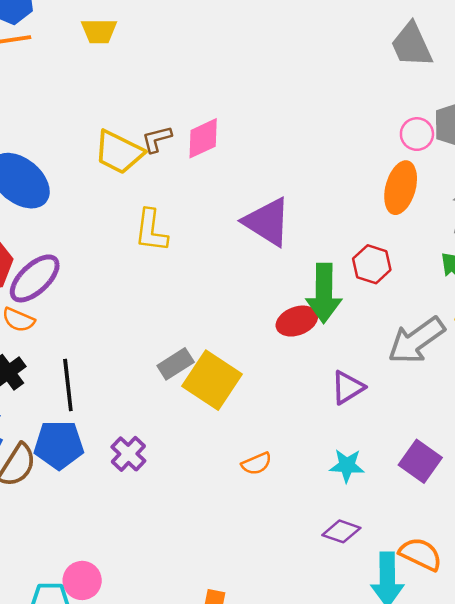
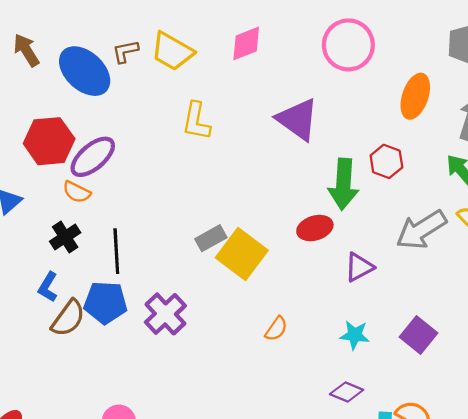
pink circle: (417, 134) -> (348, 45), moved, size x1.8
brown L-shape: (157, 139) -> (125, 51), moved
red ellipse: (297, 321) -> (315, 228), moved
purple cross: (128, 454) -> (165, 314), size x1.4
orange semicircle: (257, 464) -> (276, 329), turned -35

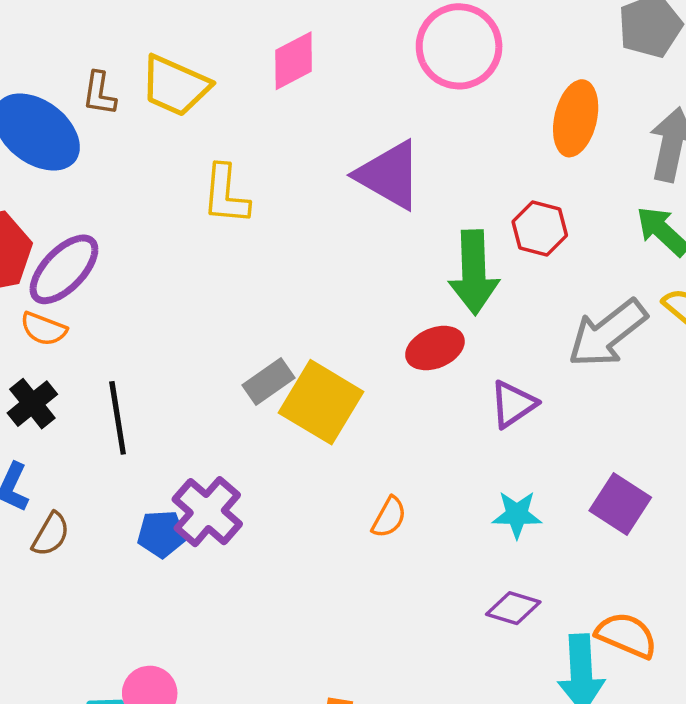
brown L-shape: (125, 51) -> (99, 94), turned -64
blue pentagon: (105, 303) -> (161, 534), moved, size x0.7
brown semicircle: (68, 318) -> (51, 534), size x0.7

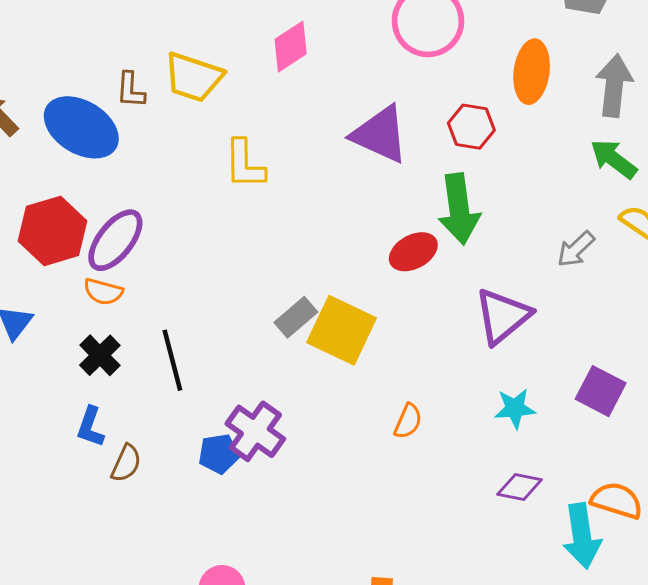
red hexagon: (540, 229) -> (471, 127), moved
gray arrow: (607, 333) -> (576, 249), size x0.6
red ellipse: (435, 348) -> (413, 252), moved
purple triangle: (513, 404) -> (503, 316), size x1.4

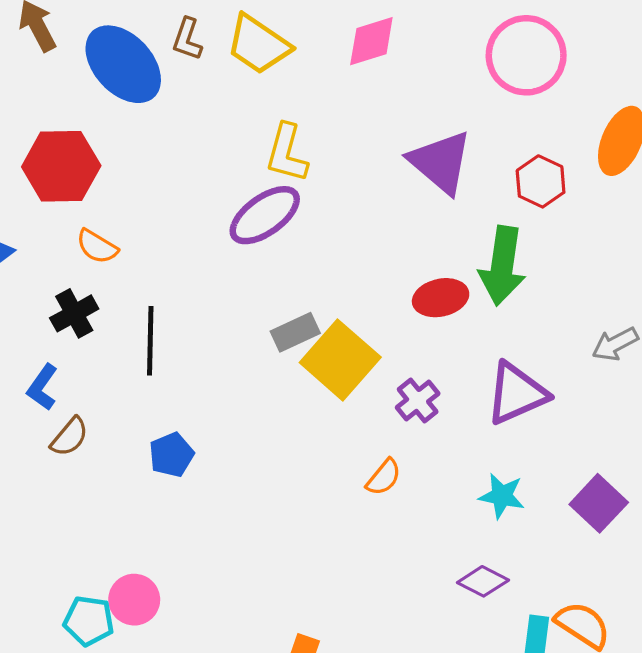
purple ellipse: (115, 240) -> (265, 215), moved
purple cross: (255, 431) -> (418, 400), moved, size x0.7
blue pentagon: (219, 454) -> (171, 455), turned -30

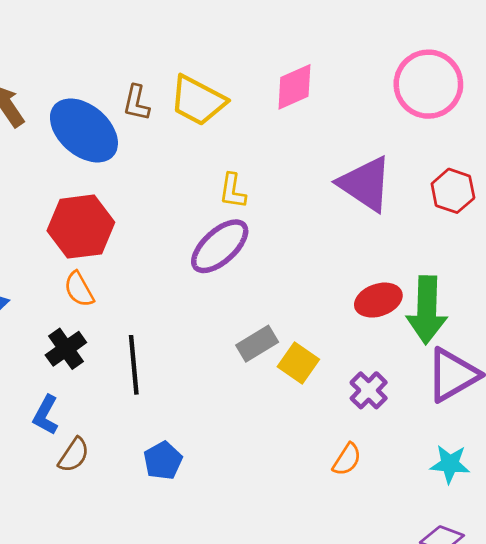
yellow L-shape: (287, 153) -> (233, 191), size x0.7
red hexagon: (61, 166) -> (81, 227), moved
orange semicircle: (97, 247) -> (79, 289), turned 36
green arrow: (502, 266) -> (427, 310), moved
yellow square: (340, 360) -> (298, 363), size x0.6

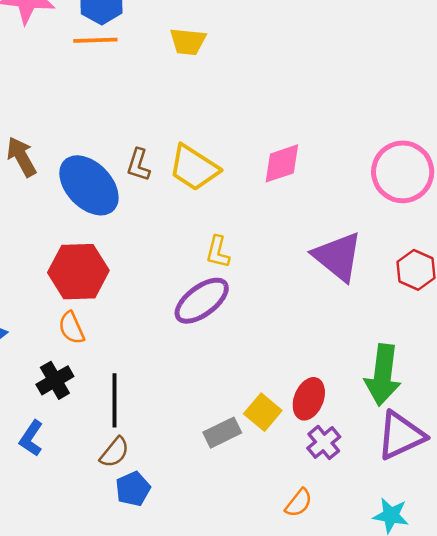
red ellipse: (378, 300) -> (309, 399), moved, turned -54
gray rectangle: (257, 344) -> (222, 433), moved
brown semicircle: (74, 455) -> (115, 452), moved

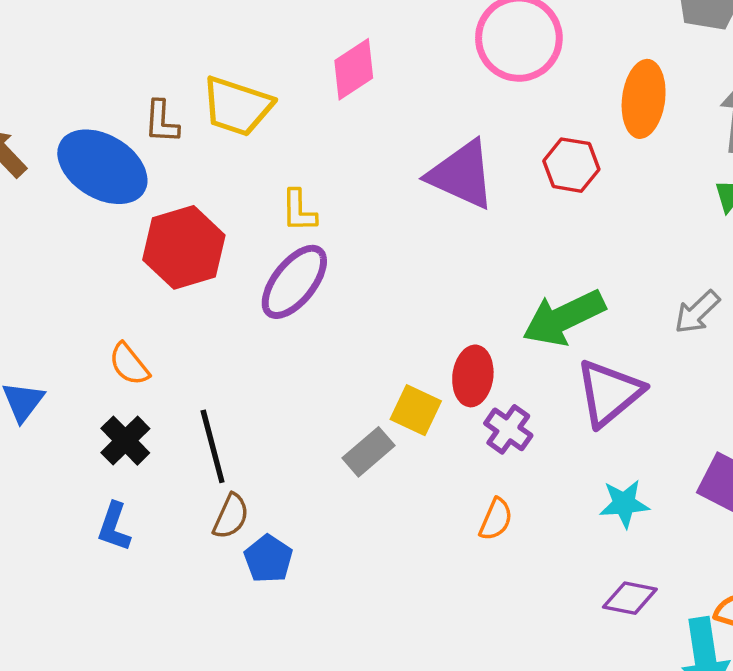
red hexagon: (78, 272) -> (184, 247), moved
green arrow: (383, 375) -> (564, 318), turned 72

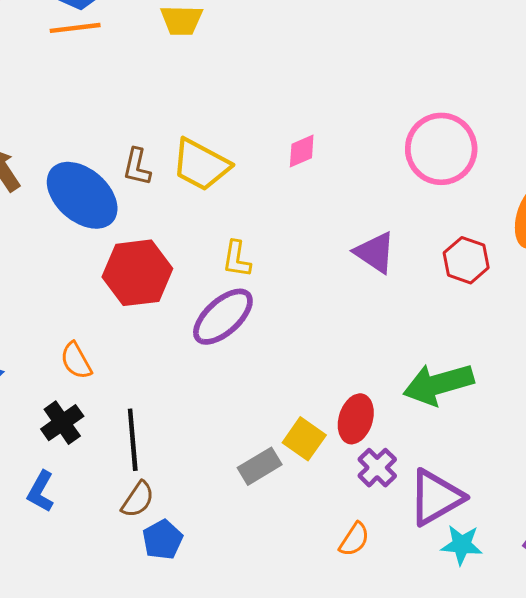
pink diamond: (354, 69) -> (302, 151), size x0.7
purple triangle: (462, 175) -> (375, 252), size x0.7
purple triangle: (609, 393) -> (436, 497), moved

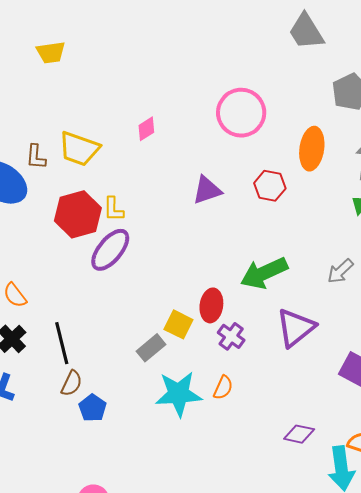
purple triangle: (375, 252) -> (207, 190), turned -44
red hexagon: (137, 273) -> (78, 214), moved
purple triangle: (436, 497) -> (296, 328), moved
cyan star: (462, 545) -> (179, 394), moved, size x1.6

